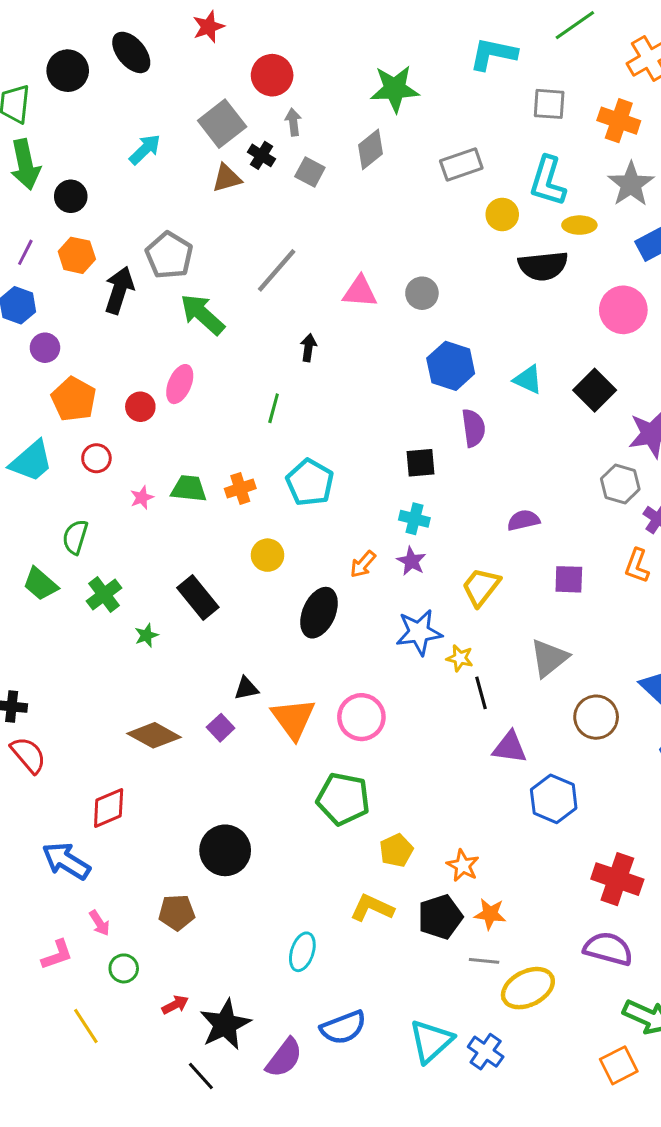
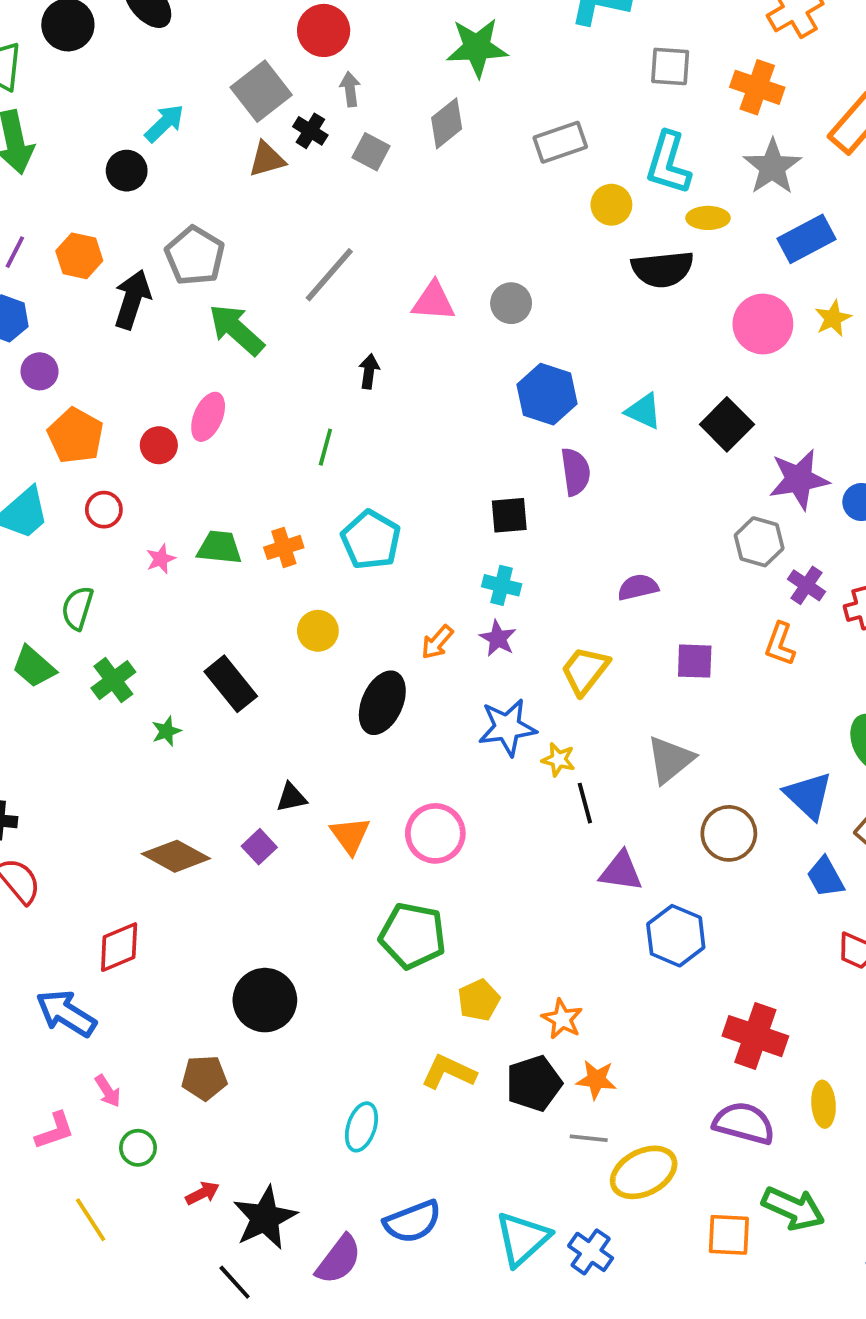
black circle: (71, 196) -> (127, 171), moved
orange triangle: (293, 719) -> (350, 835), size x0.7
orange square: (619, 1065) -> (729, 1235), moved, turned 30

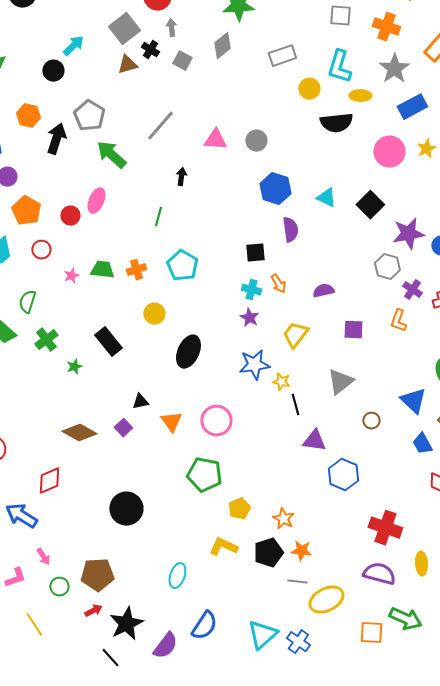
orange arrow: (437, 642) -> (278, 284), moved, turned -72
brown circle: (729, 833) -> (371, 421), size x0.6
brown pentagon: (204, 1078) -> (97, 575), moved, size x1.4
blue semicircle: (413, 1222) -> (204, 626), turned -36

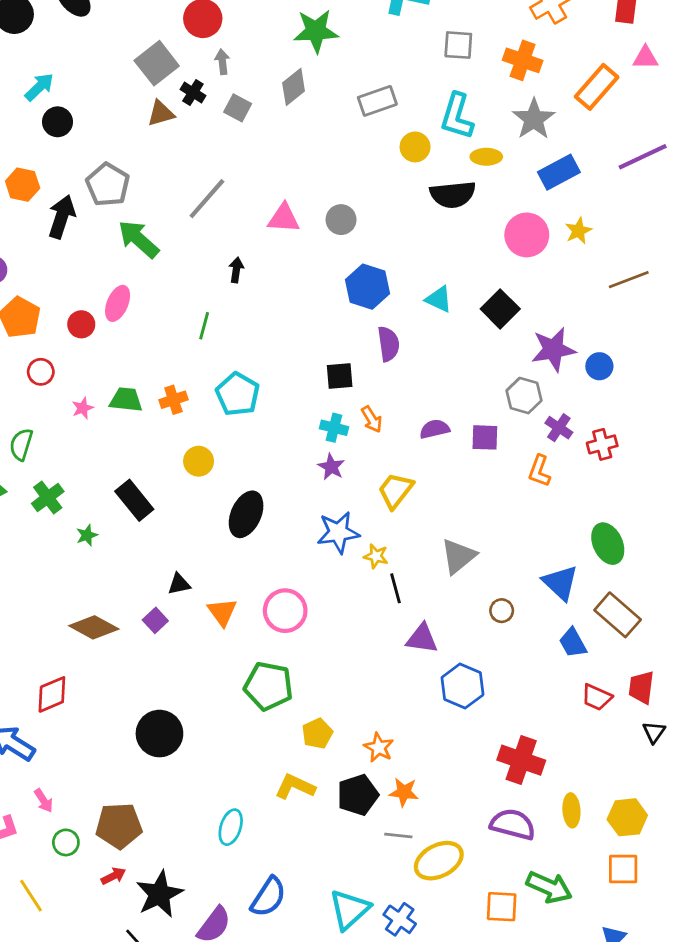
cyan arrow: (73, 46) -> (39, 87), moved
purple square: (353, 330) -> (485, 437), moved

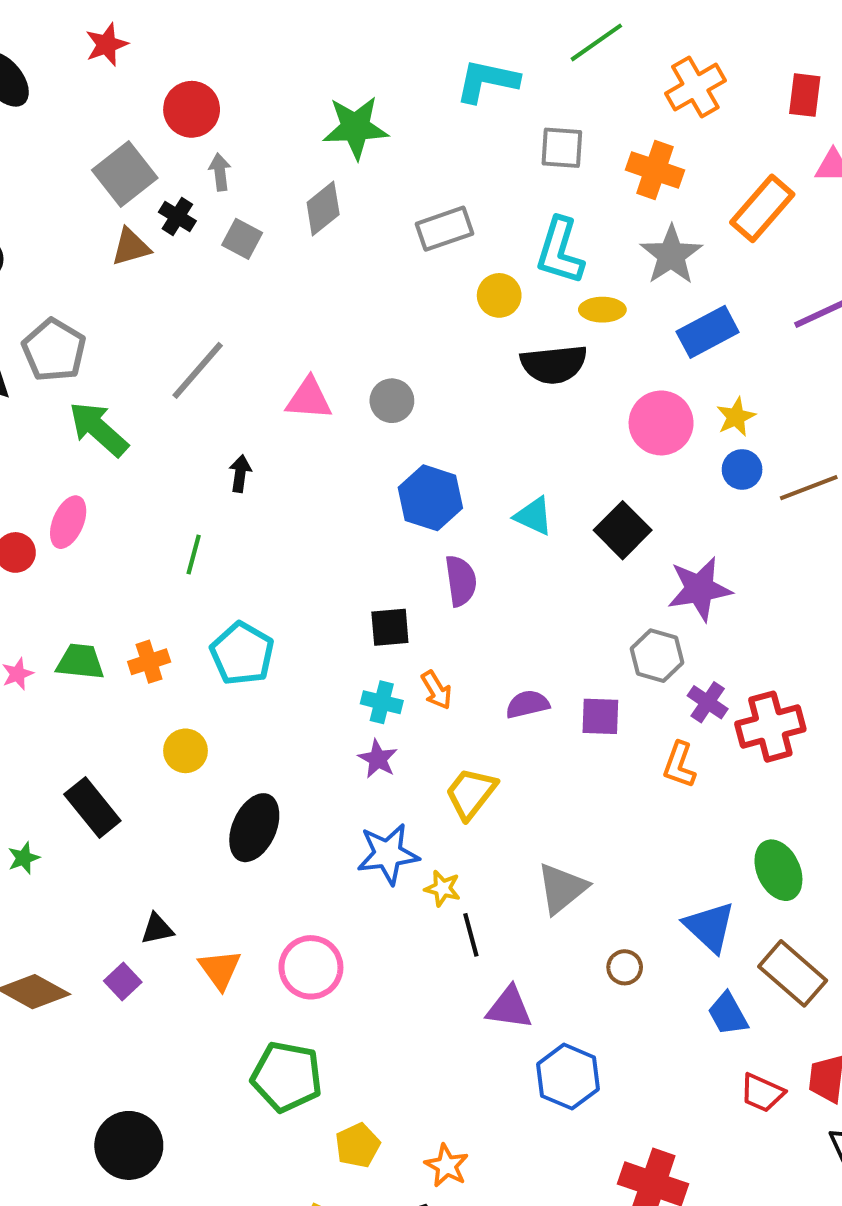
blue circle: (599, 366) -> (742, 469), moved
red cross: (602, 444) -> (770, 727), size x1.5

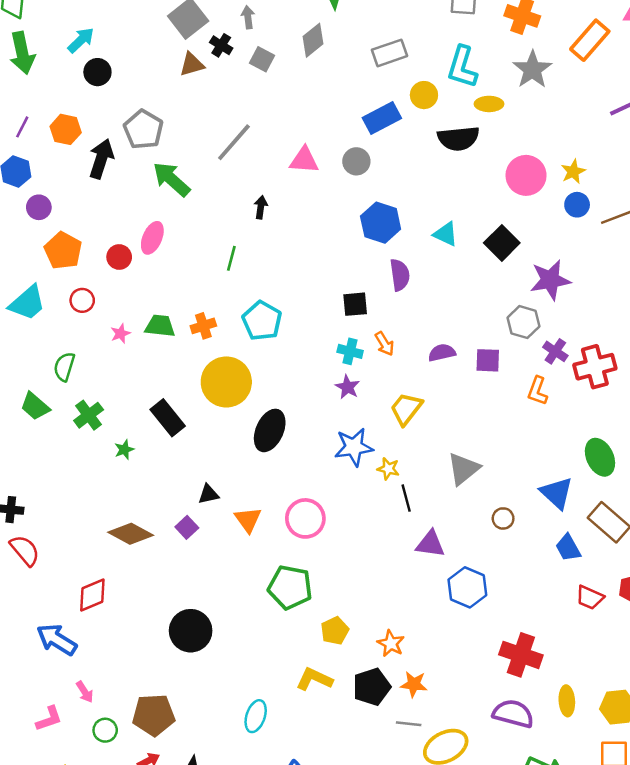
blue rectangle: (708, 332) -> (382, 118), moved
yellow circle: (186, 751) -> (226, 382), size x1.8

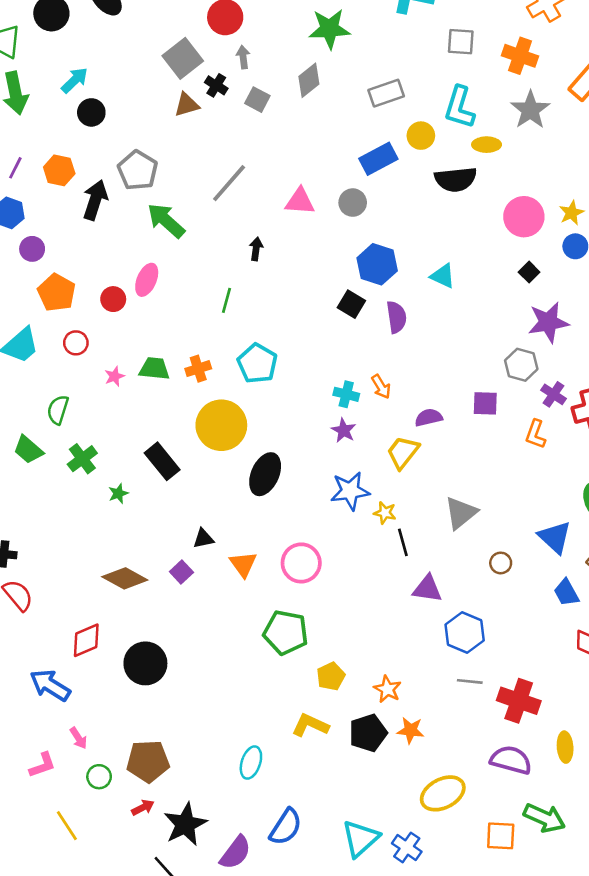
black square: (502, 243) -> (529, 272), moved, size x0.6
black square: (355, 304) -> (351, 304), moved, turned 36
purple semicircle: (442, 353) -> (429, 418), moved
black circle: (191, 631) -> (145, 663), moved
gray line: (409, 724) -> (470, 681), moved

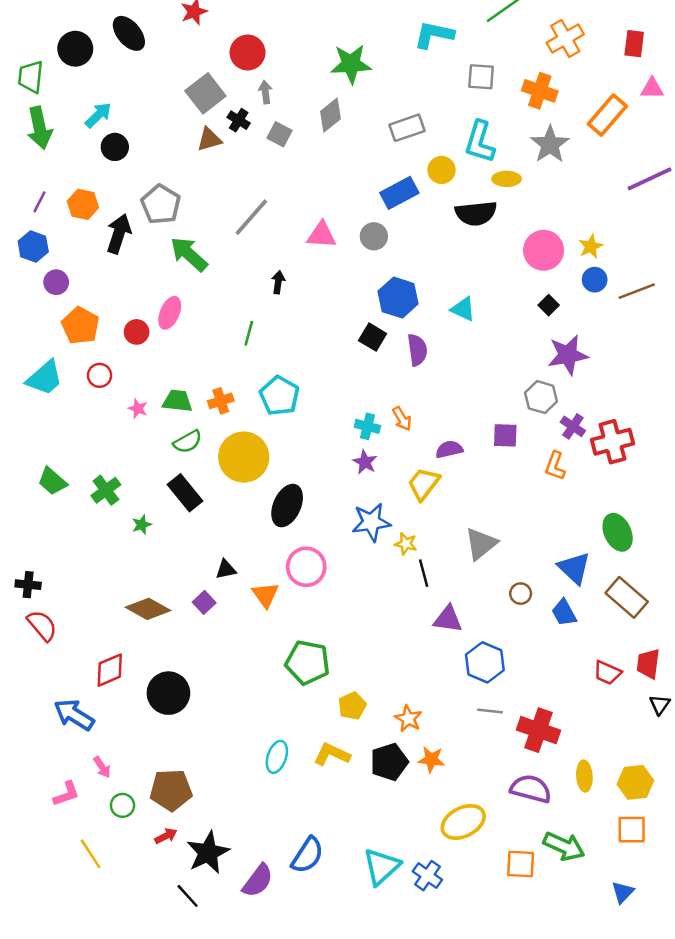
pink star: (114, 376) -> (138, 409), turned -30
green semicircle: (58, 410) -> (188, 442), moved, turned -136
pink circle: (301, 563) -> (306, 567), moved
blue trapezoid: (566, 593) -> (564, 613), moved
cyan ellipse: (251, 763) -> (277, 757), moved

